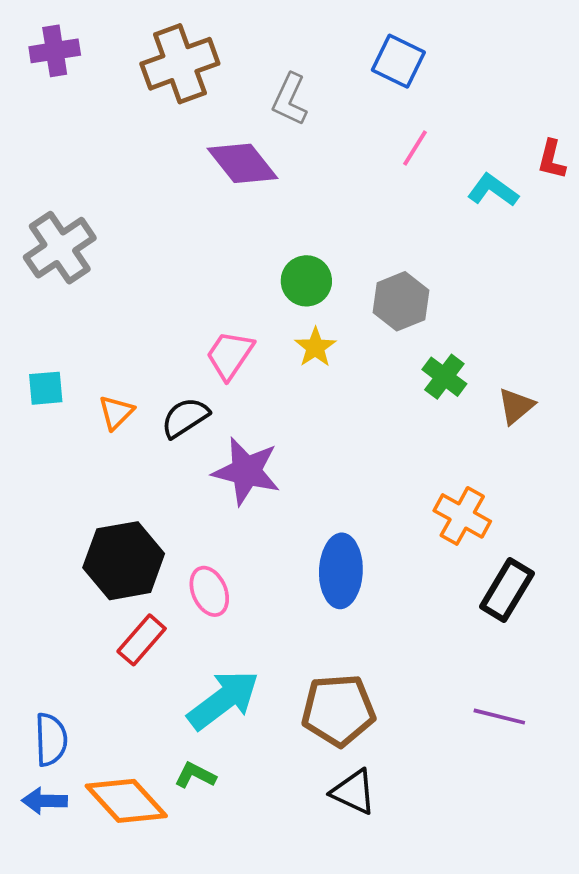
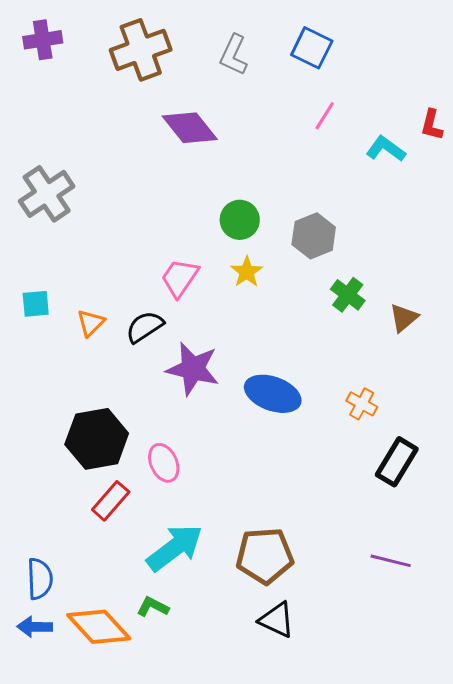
gray L-shape: (290, 99) -> (234, 55), moved
orange cross: (462, 516) -> (362, 404), size x0.7
blue ellipse: (341, 571) -> (273, 394), moved, turned -72

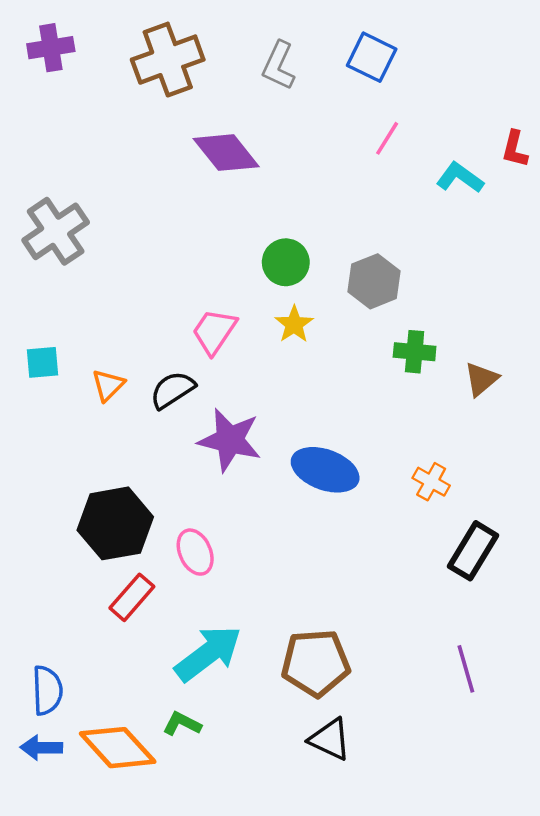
green cross: (348, 295) -> (415, 352), turned -32
purple line: (391, 561) -> (466, 669), turned 60

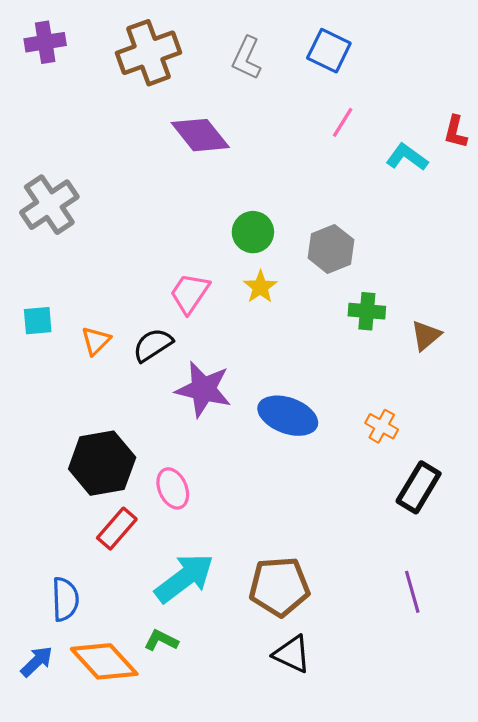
blue semicircle: (47, 690) -> (65, 599), moved
blue arrow: (41, 748) -> (37, 661), turned 135

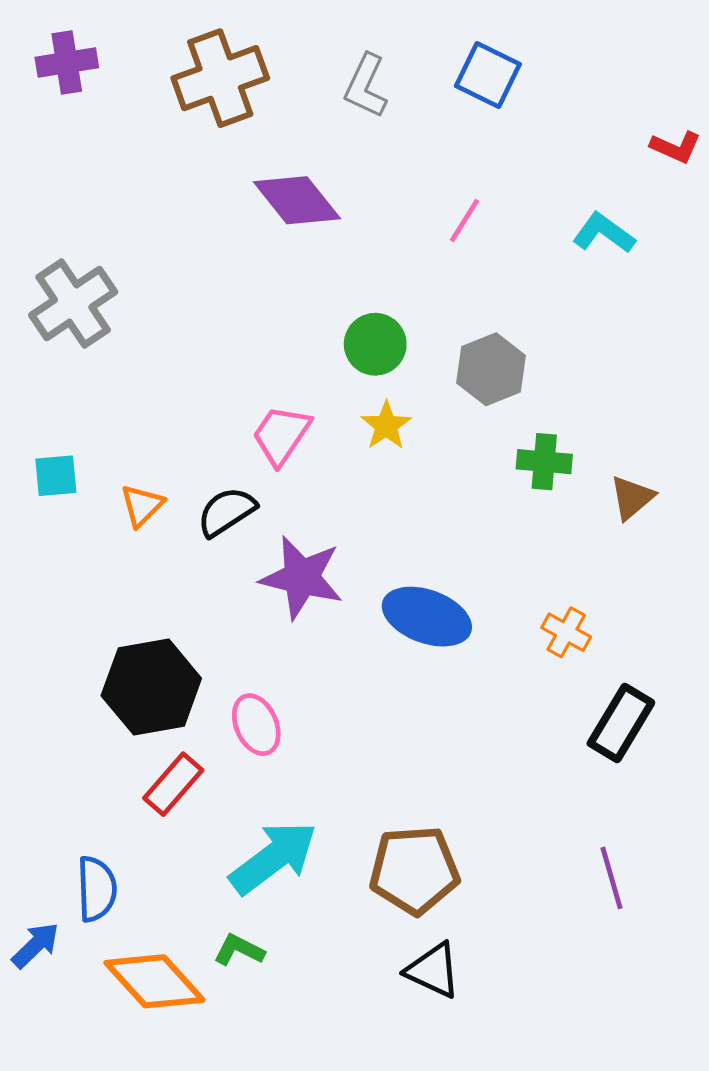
pink line: (343, 122) -> (464, 221), moved
red L-shape: (456, 132) -> (676, 147), moved, turned -80
blue arrow: (37, 661) -> (36, 945), moved

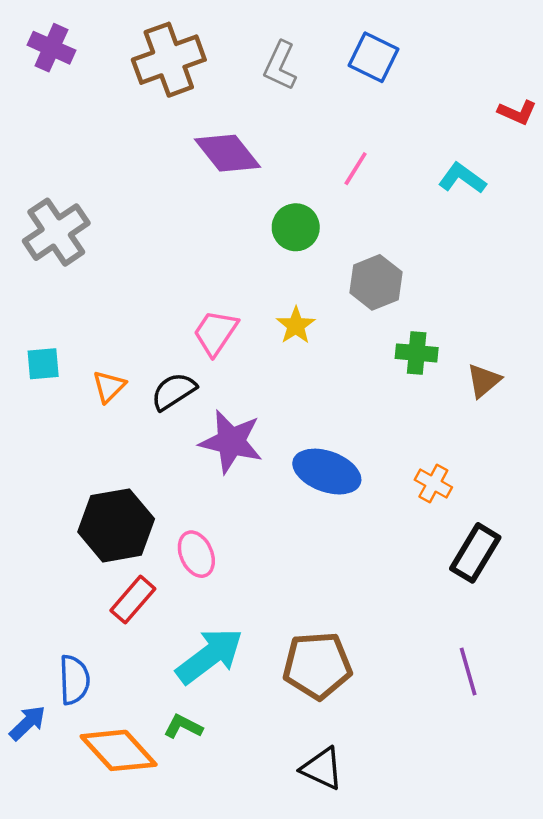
purple cross: (67, 62) -> (51, 48), turned 33
green circle: (375, 344) -> (296, 227), moved
black triangle: (433, 970) -> (322, 768), moved

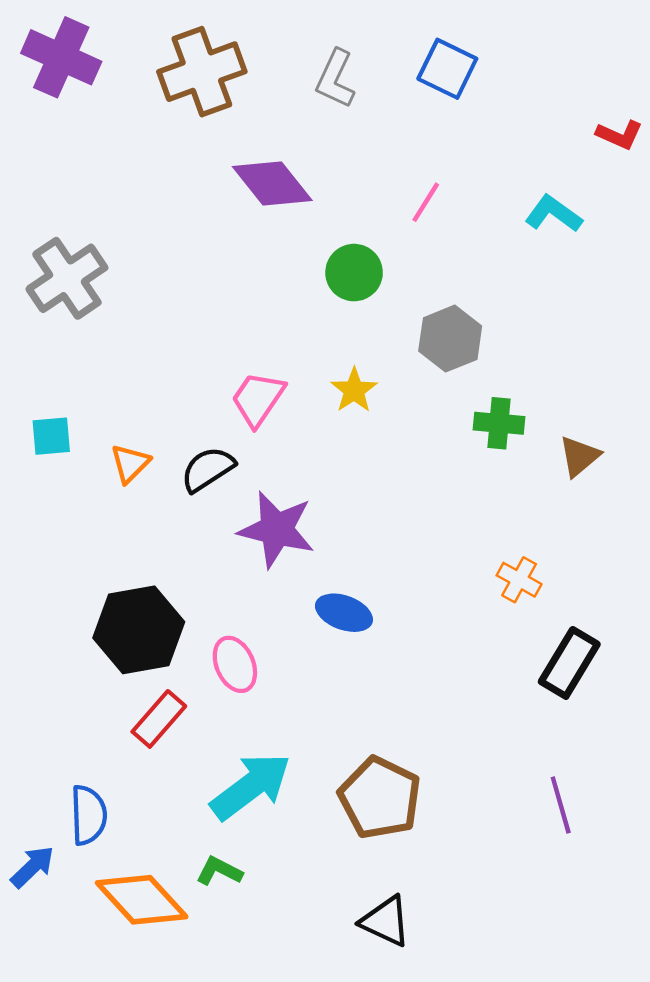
purple cross: (51, 48) -> (61, 57), size x1.4
blue ellipse: (327, 472) -> (344, 613), moved, size x0.7
brown pentagon: (317, 665) -> (380, 798), turned 30

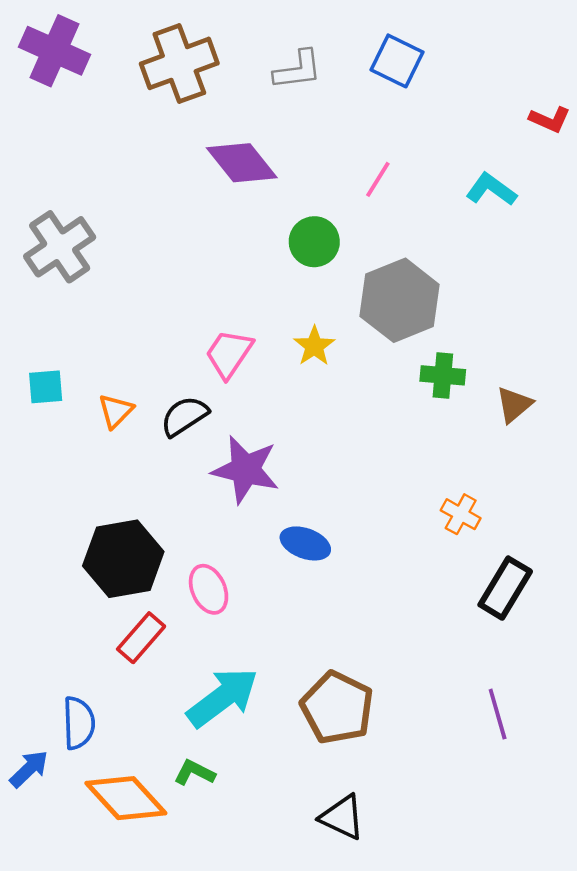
gray L-shape: (335, 79) -> (298, 70), turned -122
gray hexagon: (450, 339) -> (400, 300), size x1.4

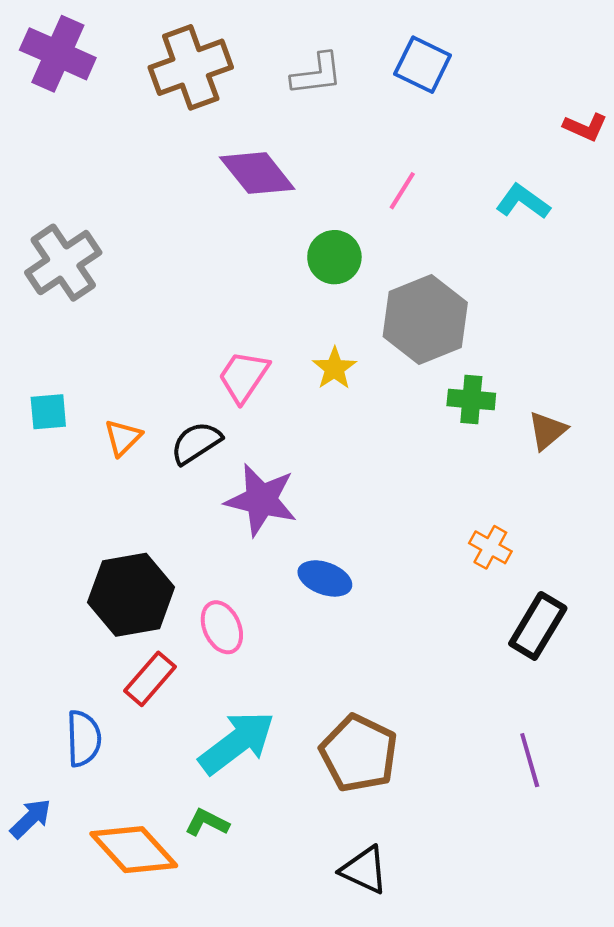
blue semicircle: (79, 723) -> (84, 738), moved

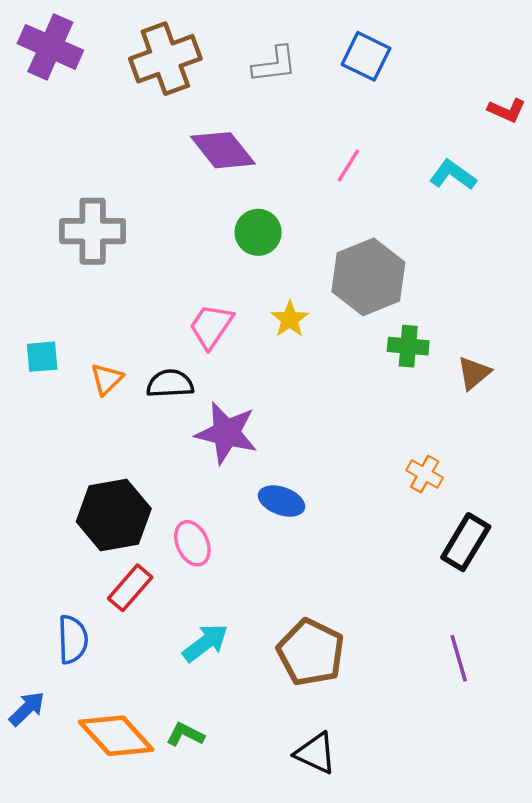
green circle: (334, 257) -> (258, 232), moved
gray cross: (63, 263) -> (93, 231), moved, turned 34
black semicircle: (196, 443) -> (170, 384), turned 30
cyan arrow: (237, 743) -> (205, 643), size x0.7
green L-shape: (207, 823) -> (185, 734), moved

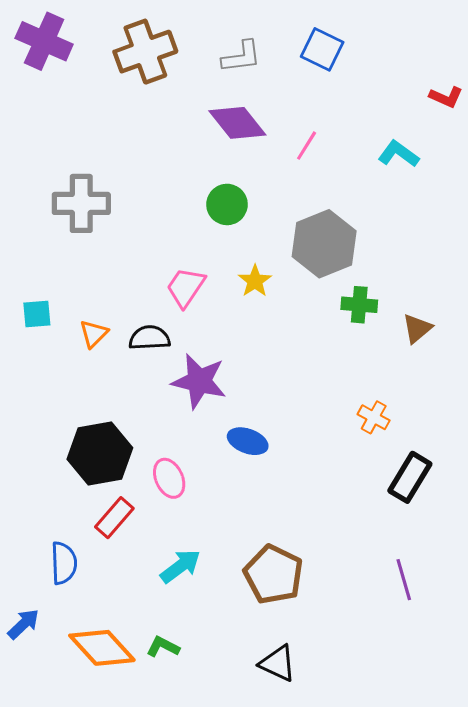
purple diamond: (223, 150) -> (237, 123), moved

